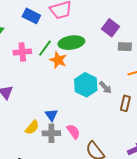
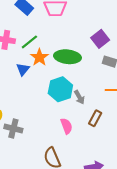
green ellipse: (71, 43) -> (67, 57), moved
blue triangle: (51, 115) -> (23, 69), moved
pink semicircle: (73, 132) -> (66, 126), moved

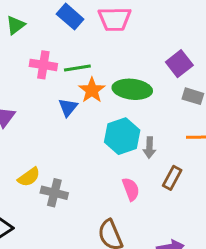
green line: (29, 42) -> (77, 68), turned 30
gray arrow: (79, 97) -> (149, 148), turned 32

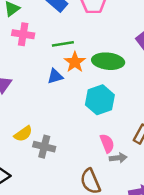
pink cross: (43, 65) -> (23, 34), moved
blue triangle: (68, 107) -> (55, 76), turned 35
gray arrow: (149, 148) -> (118, 158), moved, turned -98

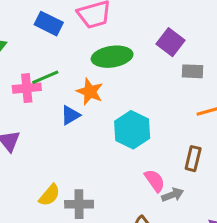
pink cross: (23, 34) -> (27, 88), moved
green line: (63, 44) -> (45, 77), moved
green ellipse: (108, 61) -> (112, 57), moved

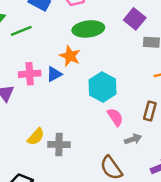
green line: (45, 77) -> (21, 31), moved
pink cross: (27, 88) -> (30, 74), moved
pink semicircle: (155, 181) -> (115, 117), moved

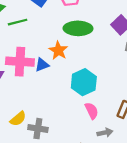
pink cross: (30, 74) -> (20, 62), size x1.4

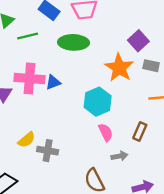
green ellipse: (78, 28) -> (74, 42), moved
orange star: (58, 50) -> (119, 68), moved, size x1.4

